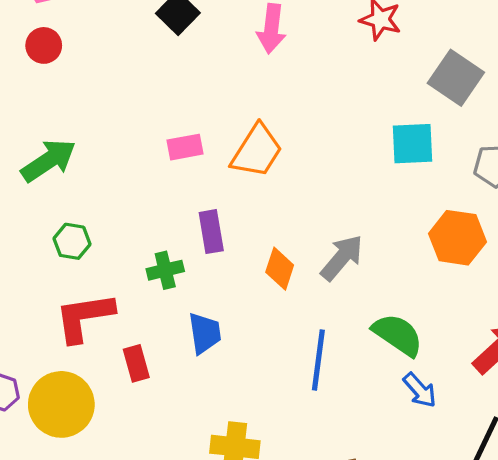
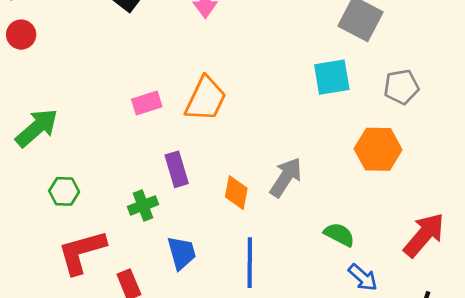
green semicircle: (398, 335) -> (339, 235), size x0.7
blue line: (318, 360) -> (250, 263), moved

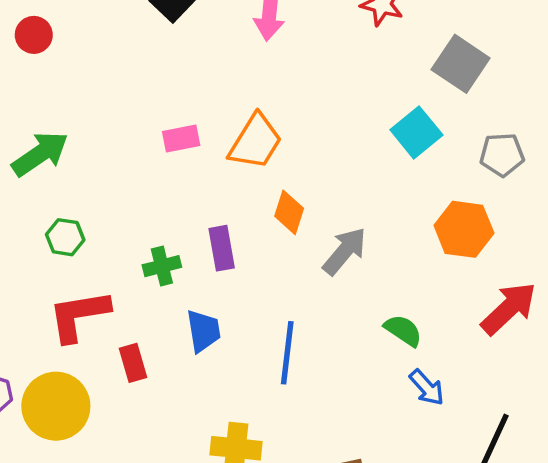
cyan square: (332, 77) -> (416, 132), turned -36
purple rectangle: (177, 169) -> (222, 248), moved
orange diamond: (236, 193) -> (289, 212), moved
red arrow: (424, 235) -> (509, 308), moved

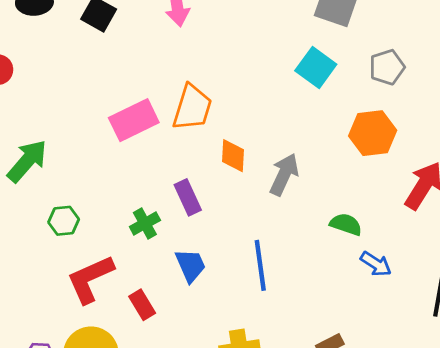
pink rectangle: (181, 138) -> (134, 120), size x1.6

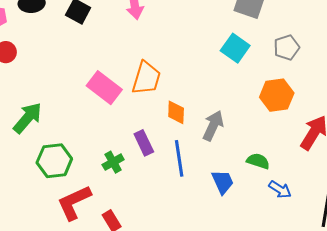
pink rectangle: (134, 120) -> (104, 88), turned 64
green hexagon: (64, 221) -> (54, 161), size x1.6
blue trapezoid: (190, 265) -> (223, 182), moved
blue line: (260, 265) -> (179, 158), moved

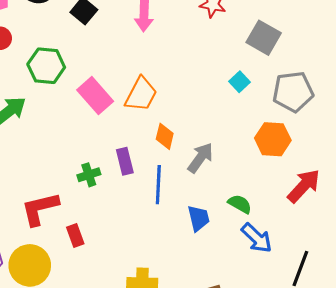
gray pentagon: (287, 47) -> (293, 92), size x1.5
cyan square: (235, 48) -> (239, 82), size x0.7
green hexagon: (54, 161) -> (46, 66), moved
blue arrow: (280, 189) -> (257, 238), size x1.4

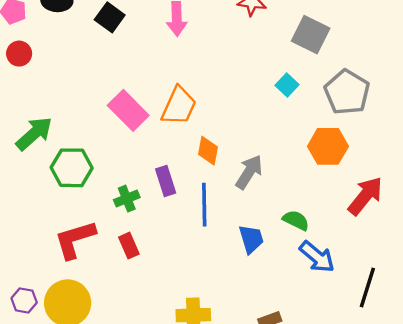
green hexagon: (46, 66) -> (72, 168), moved
gray pentagon: (293, 92) -> (347, 92), turned -30
red rectangle: (75, 235) -> (129, 246), moved

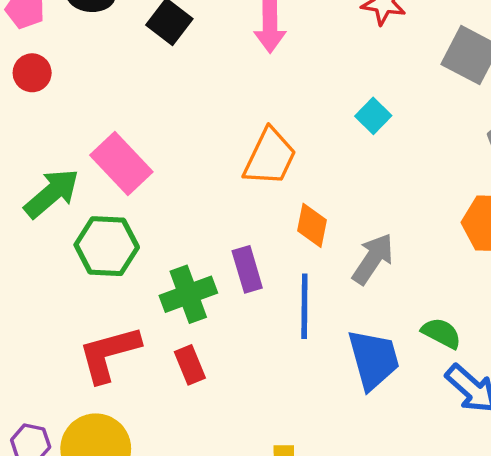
cyan square: (287, 85) -> (373, 116), moved
pink rectangle: (128, 110) -> (121, 164), moved
green cross: (127, 199) -> (188, 294), size x1.4
blue trapezoid: (251, 239) -> (374, 359), size x1.4

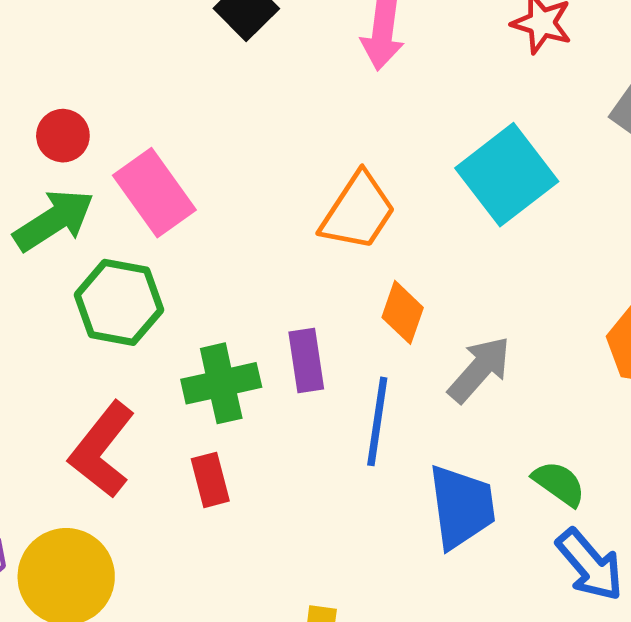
red circle: (32, 73) -> (63, 136), moved
cyan square: (373, 116) -> (507, 175), size x2.0
red L-shape: (109, 354) -> (102, 450), turned -44

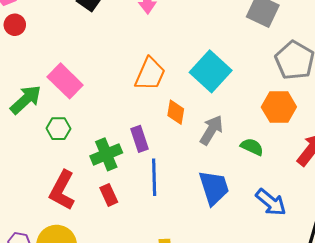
red circle: (63, 136) -> (15, 25), moved
cyan square: (507, 175) -> (211, 71), moved
green hexagon: (119, 302) -> (58, 129), size x0.7
blue line: (377, 421) -> (154, 177), moved
green semicircle: (559, 483) -> (252, 147), moved

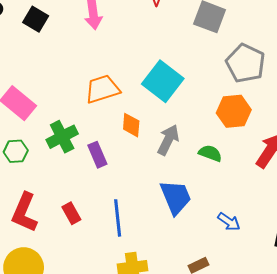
orange trapezoid: (150, 74) -> (102, 89), turned -126
green cross: (106, 154) -> (62, 137), moved
blue line: (154, 177) -> (118, 218), moved
blue arrow: (271, 202) -> (229, 222), moved, size x0.7

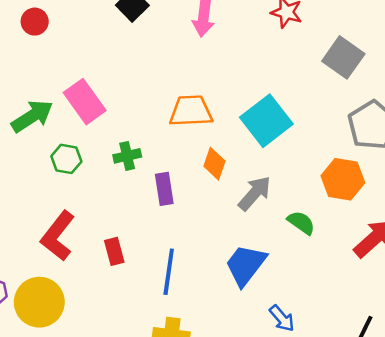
green cross: (62, 137) -> (127, 156), size x0.7
blue trapezoid: (176, 197) -> (246, 265), turned -135
blue arrow: (229, 222) -> (282, 318), moved

